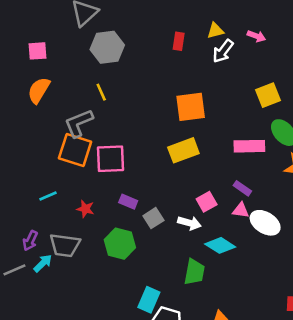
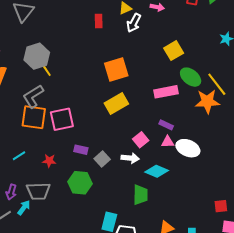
gray hexagon: (107, 47) -> (37, 56), moved

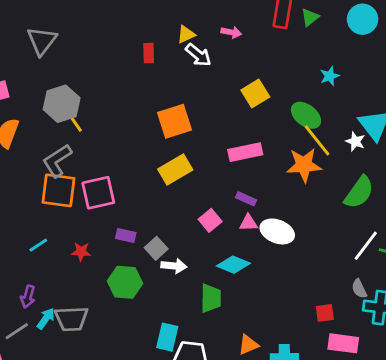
white arrow: (134, 23) -> (198, 55), turned -78
green ellipse: (191, 77) -> (306, 115), moved
white arrow: (130, 158) -> (174, 266), moved
gray trapezoid: (38, 191) -> (71, 319), moved

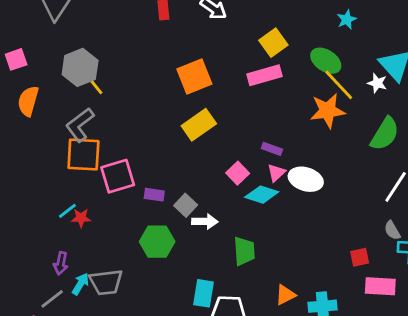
pink rectangle: (245, 152) -> (264, 75), moved
pink square: (98, 193) -> (118, 176), moved
pink triangle: (248, 223) -> (276, 173), turned -36
red star: (81, 252) -> (81, 218), moved
cyan diamond: (233, 265) -> (262, 195), moved

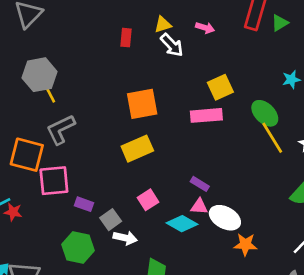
orange star: (328, 111) -> (245, 244), moved, size x0.7
gray L-shape: (80, 125) -> (61, 129), moved
pink square: (238, 173) -> (148, 200), moved
pink triangle: (276, 173) -> (199, 206), turned 36

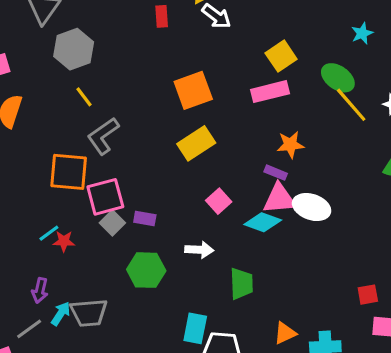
gray hexagon: (40, 75) -> (74, 49), moved
pink triangle: (199, 206) -> (279, 199), size x1.6
gray square: (111, 220) -> (112, 223), moved
orange star: (245, 244) -> (290, 145), moved

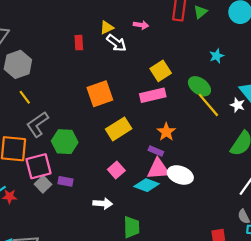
yellow rectangle: (196, 143) -> (119, 129), moved
orange star: (290, 145) -> (166, 132), turned -30
green hexagon: (146, 270) -> (65, 142), moved

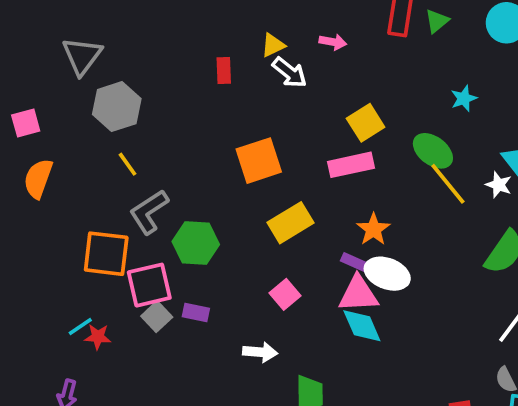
white ellipse: (180, 175) -> (387, 274), moved
cyan diamond: (147, 185) -> (362, 326), moved, turned 45

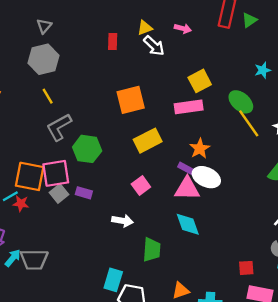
gray triangle: (82, 56) -> (44, 26), moved, size x0.6
orange square: (106, 254) -> (30, 176), moved
cyan diamond: (362, 326) -> (188, 224), moved

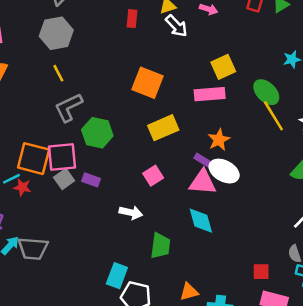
orange square: (131, 100) -> (148, 83), turned 32

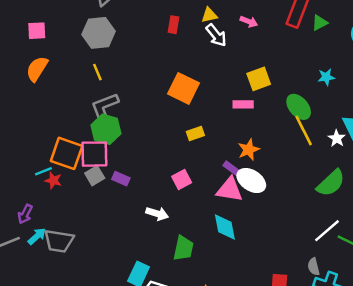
pink rectangle: (210, 94) -> (243, 104), size x0.7
yellow rectangle: (163, 128) -> (195, 133), size x0.6
green hexagon: (97, 133) -> (106, 129), moved

